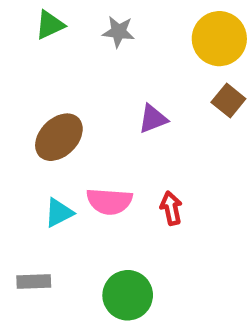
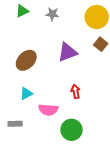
purple triangle: (153, 119) -> (67, 52), size x1.5
pink semicircle: (109, 201) -> (48, 110), moved
green circle: (128, 295) -> (71, 130), moved

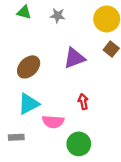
green triangle: (22, 11) -> (24, 12), turned 40
cyan triangle: (26, 94) -> (29, 104), size x1.5

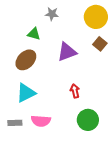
green triangle: (24, 12) -> (34, 34), moved
pink semicircle: (53, 122) -> (41, 121), moved
green circle: (79, 144) -> (88, 120), moved

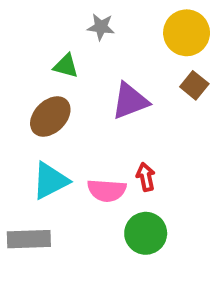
green circle: (88, 120) -> (146, 233), moved
pink semicircle: (41, 121) -> (107, 190), moved
gray rectangle: (15, 123) -> (29, 239), size x1.5

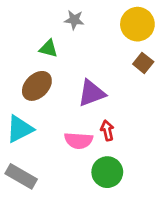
purple triangle: (130, 101) -> (91, 93), moved
cyan triangle: (50, 181) -> (20, 129), moved
gray rectangle: (29, 239) -> (21, 176), turned 32

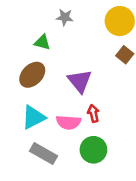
purple triangle: (91, 93) -> (80, 81), turned -48
cyan triangle: (20, 129) -> (33, 117), moved
gray rectangle: (21, 176) -> (43, 154), moved

